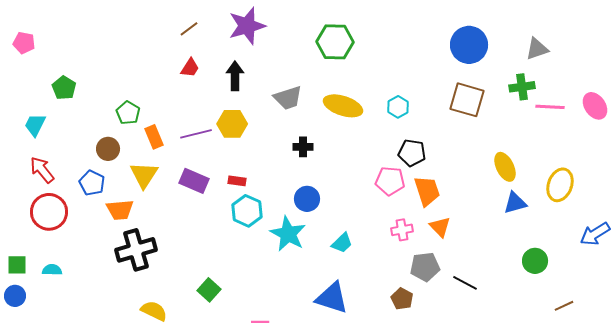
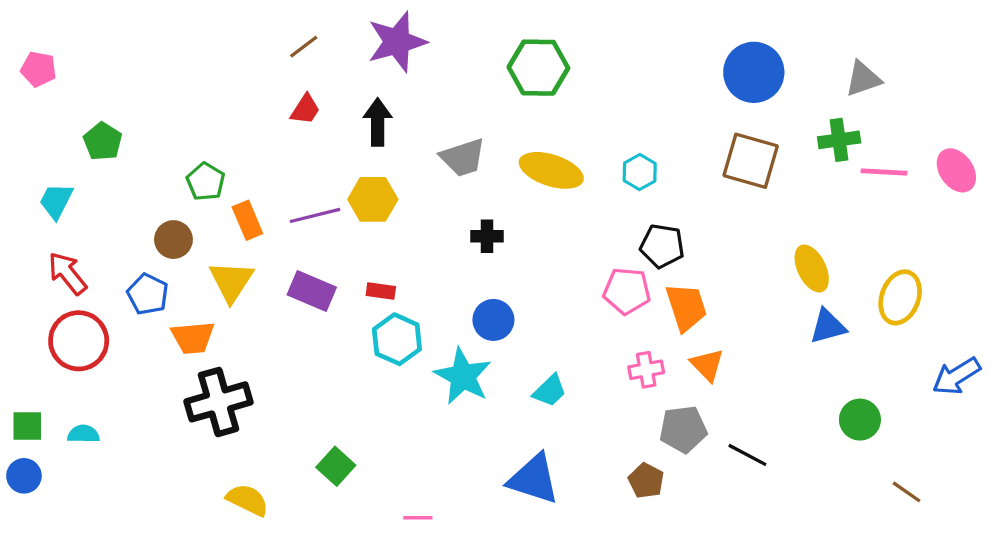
brown line: (564, 306) -> (907, 492), turned 60

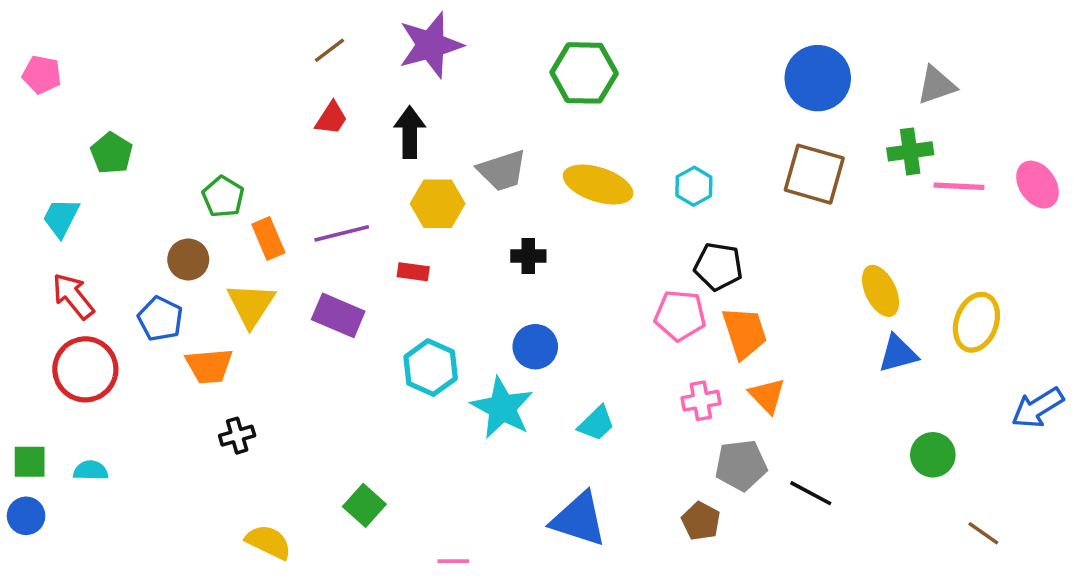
yellow hexagon: (373, 199) -> (438, 204), moved
red rectangle: (381, 291) -> (413, 272), moved
black cross: (218, 402) -> (237, 436), size x0.5

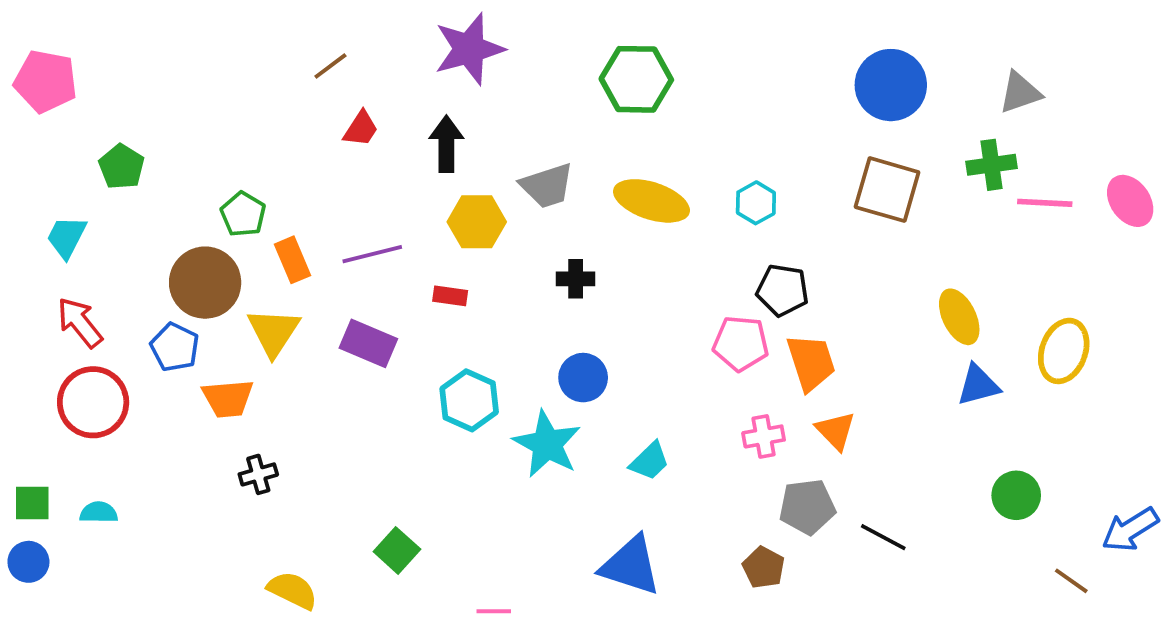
brown line: (329, 50) -> (330, 66), moved
pink pentagon: (42, 75) -> (46, 81), size x1.5
brown circle: (188, 259) -> (205, 283), size x1.6
blue arrow: (1037, 408) -> (1130, 530), moved

